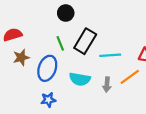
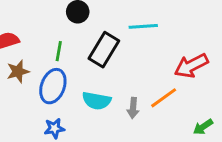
green line: (60, 43) -> (59, 51), moved, turned 32
cyan line: (110, 55) -> (143, 26), moved

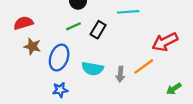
black rectangle: (104, 50) -> (98, 30), size x0.7
green line: (59, 51) -> (74, 26), moved, turned 56
brown star: (18, 72) -> (32, 46), turned 30

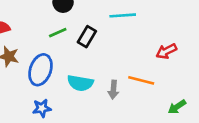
red arrow: (165, 42) -> (166, 51), size x0.7
orange line: (144, 66) -> (141, 80), turned 50

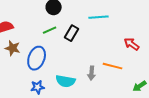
red arrow: (166, 51) -> (132, 44), turned 63
cyan semicircle: (80, 83) -> (66, 81), moved

